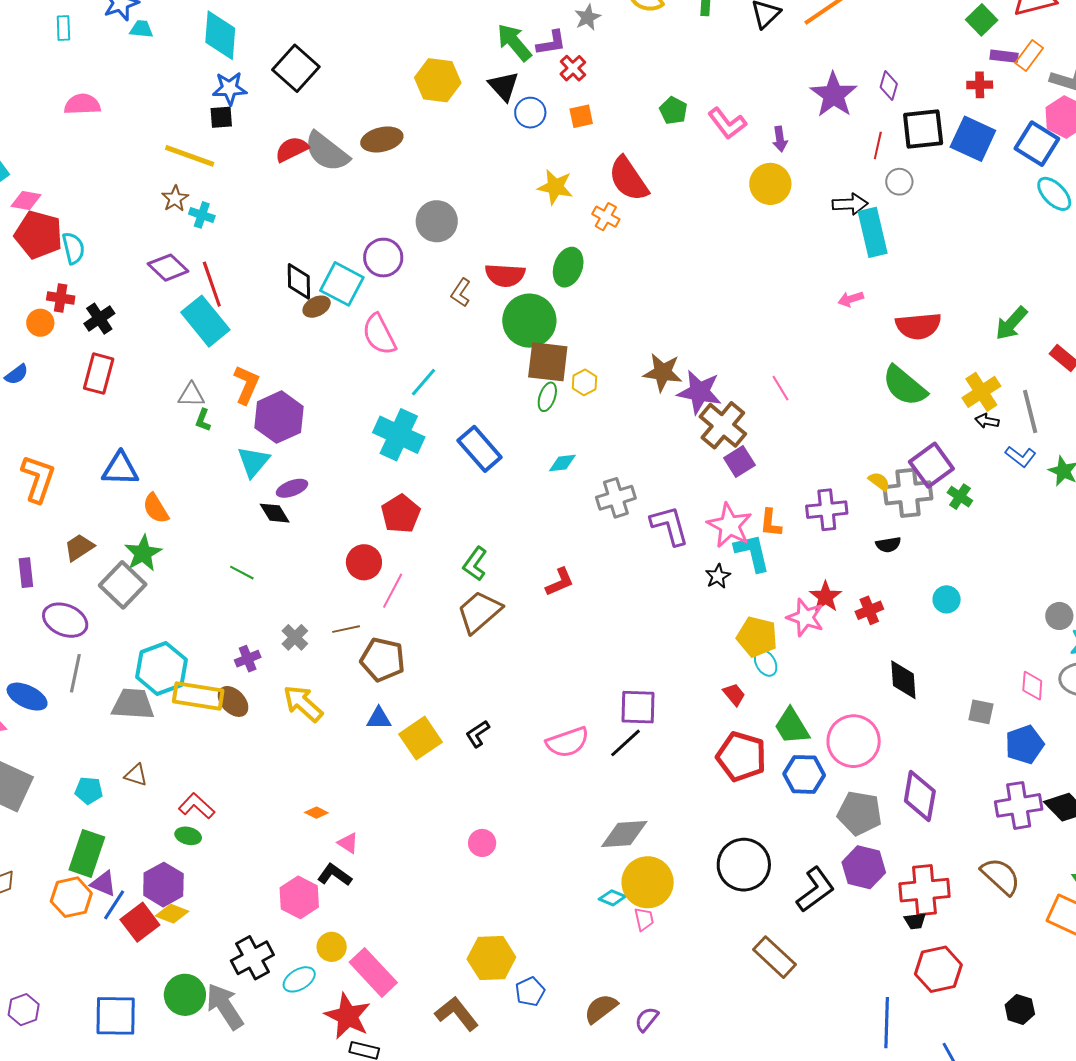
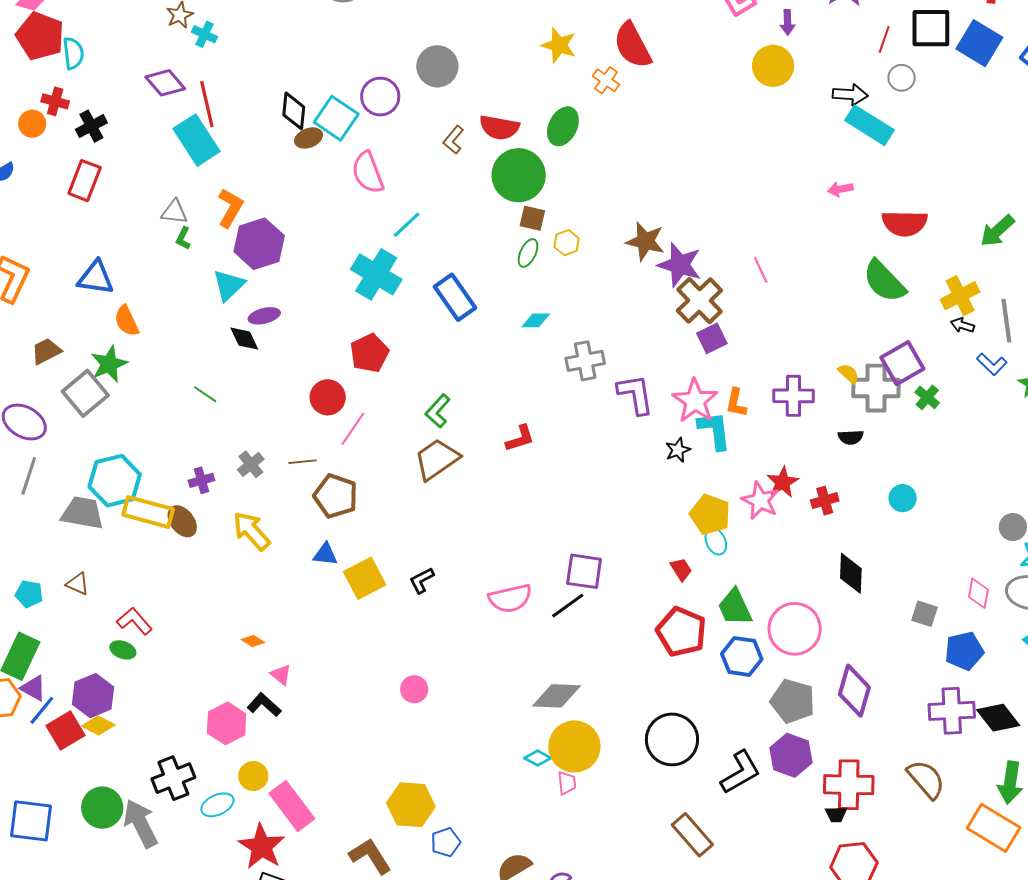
cyan rectangle: (873, 232) -> (869, 125), turned -51
brown square: (548, 362) -> (532, 218), size x0.6

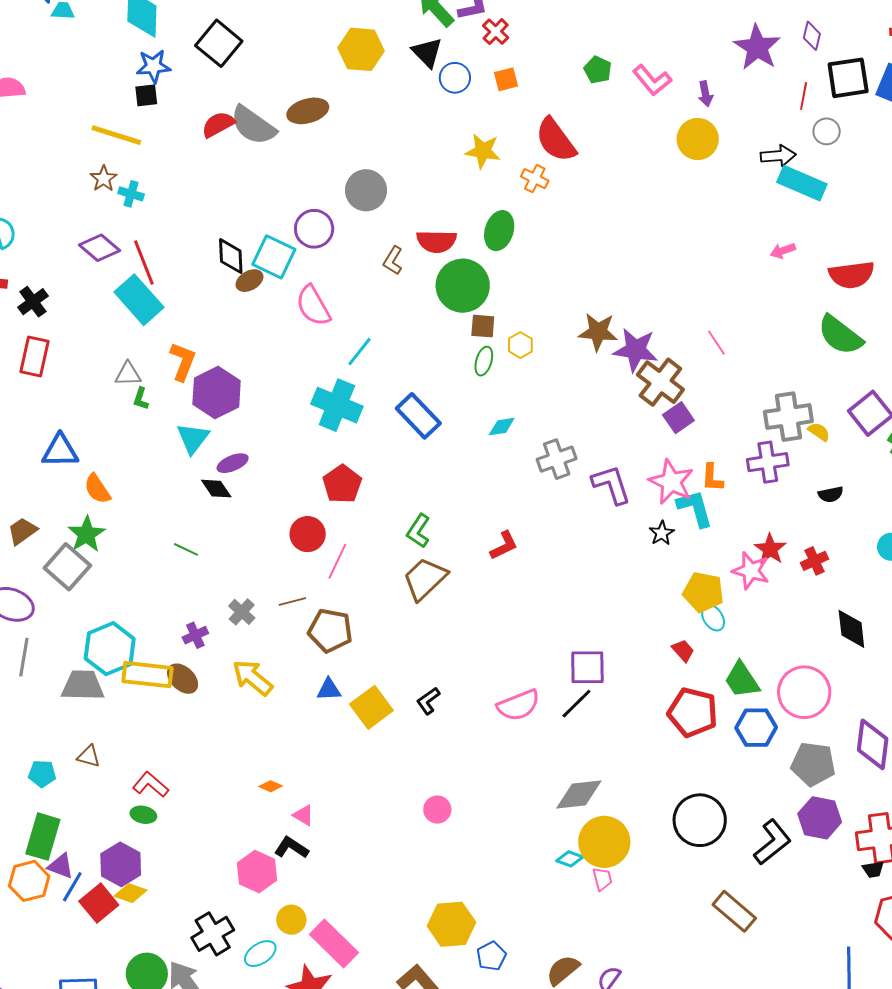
gray cross: (876, 388) -> (788, 417), moved

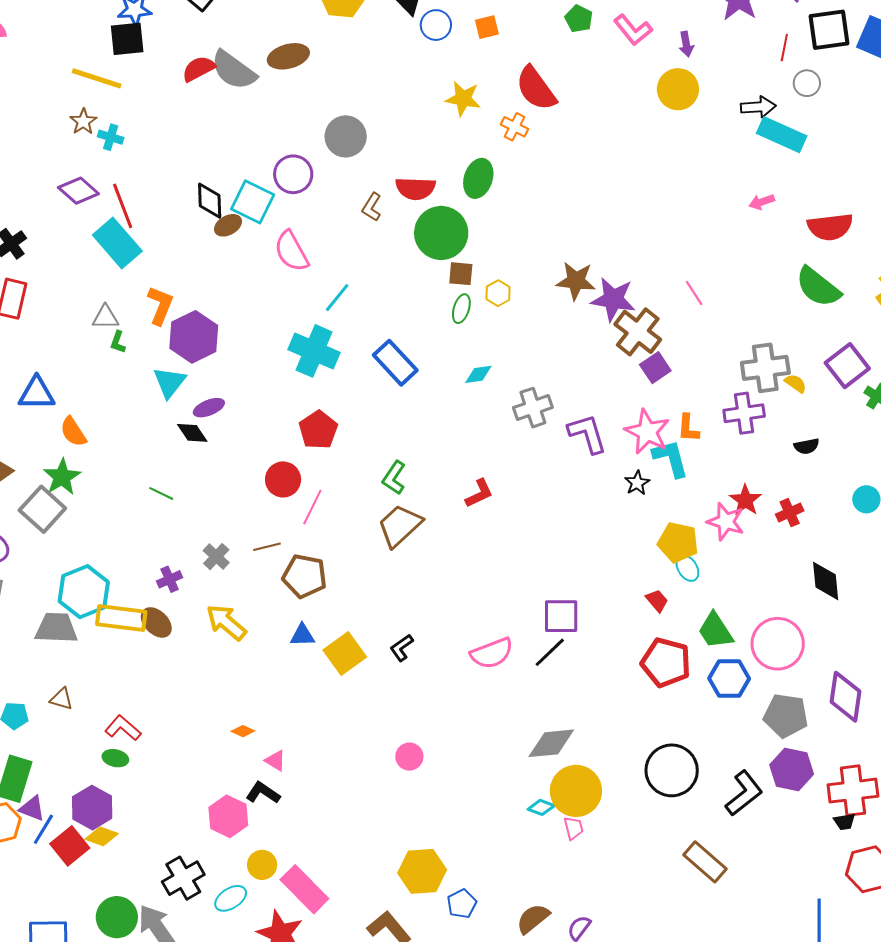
black square: (146, 95) -> (127, 39), size x1.5

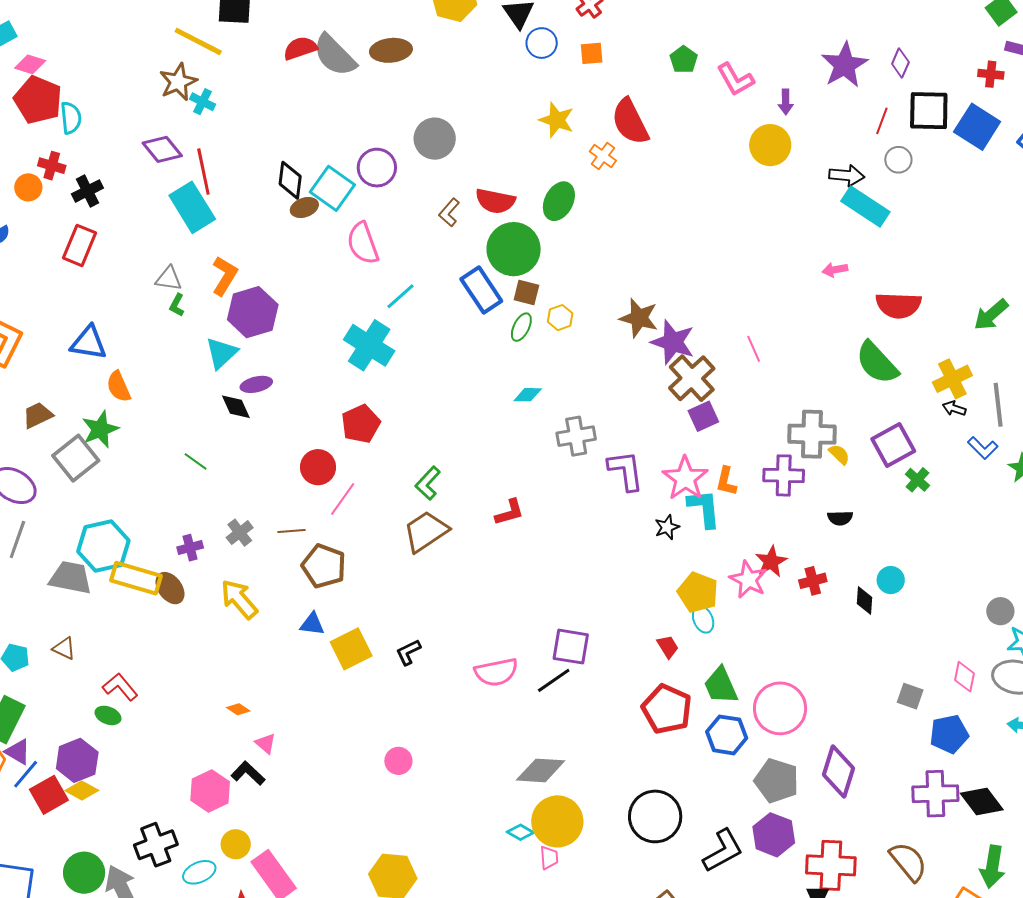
brown star: (83, 122) -> (178, 82), size x1.4
blue rectangle: (395, 363) -> (481, 290), moved
black diamond: (826, 581) -> (864, 600), moved, size x0.7

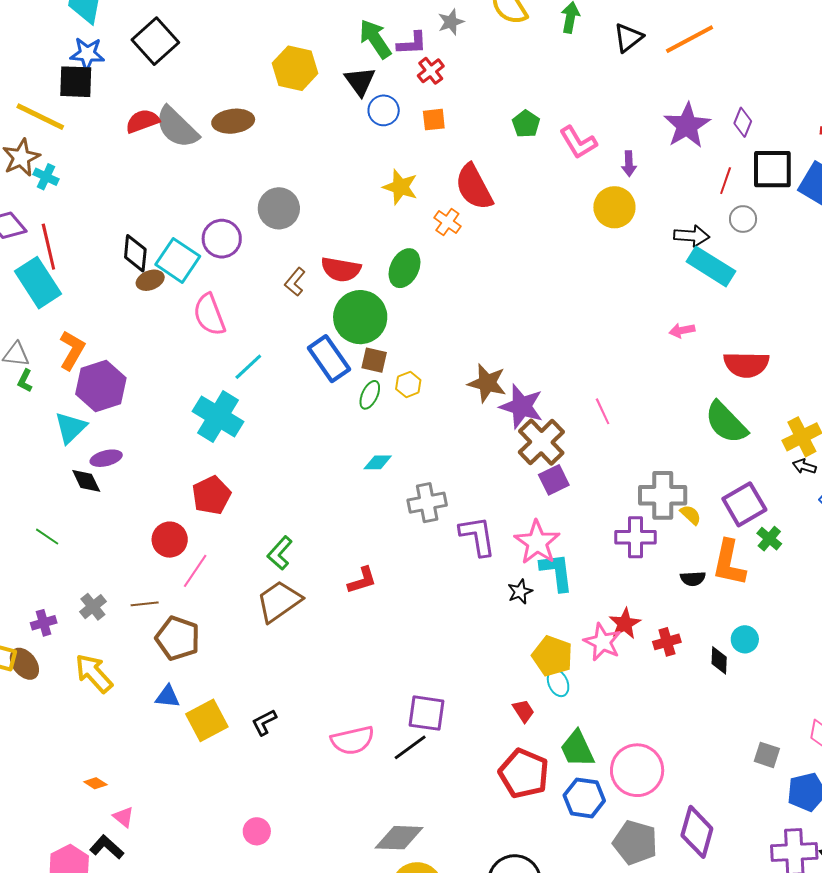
orange L-shape: (726, 481) -> (729, 563), moved, size x1.6

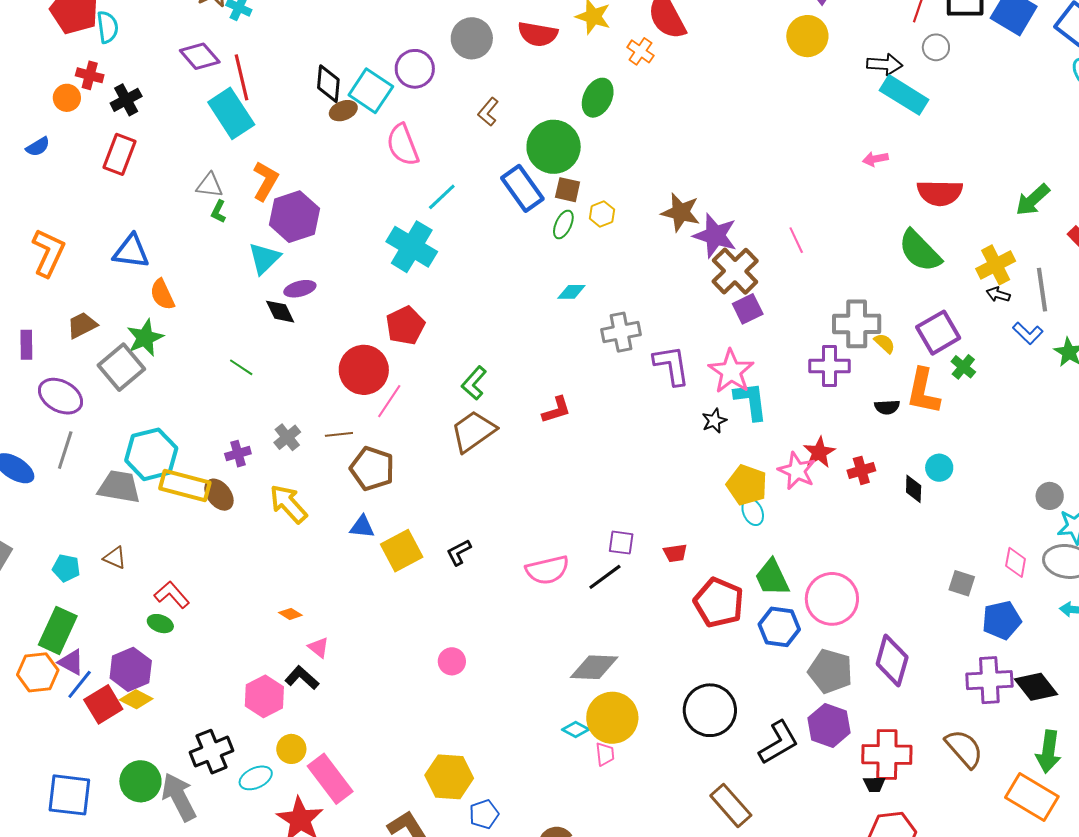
red semicircle: (341, 269) -> (538, 34), moved
red circle: (170, 540) -> (364, 370), size x1.4
red trapezoid: (523, 711) -> (675, 553), moved, turned 115
purple square: (426, 713) -> (621, 543), size x0.7

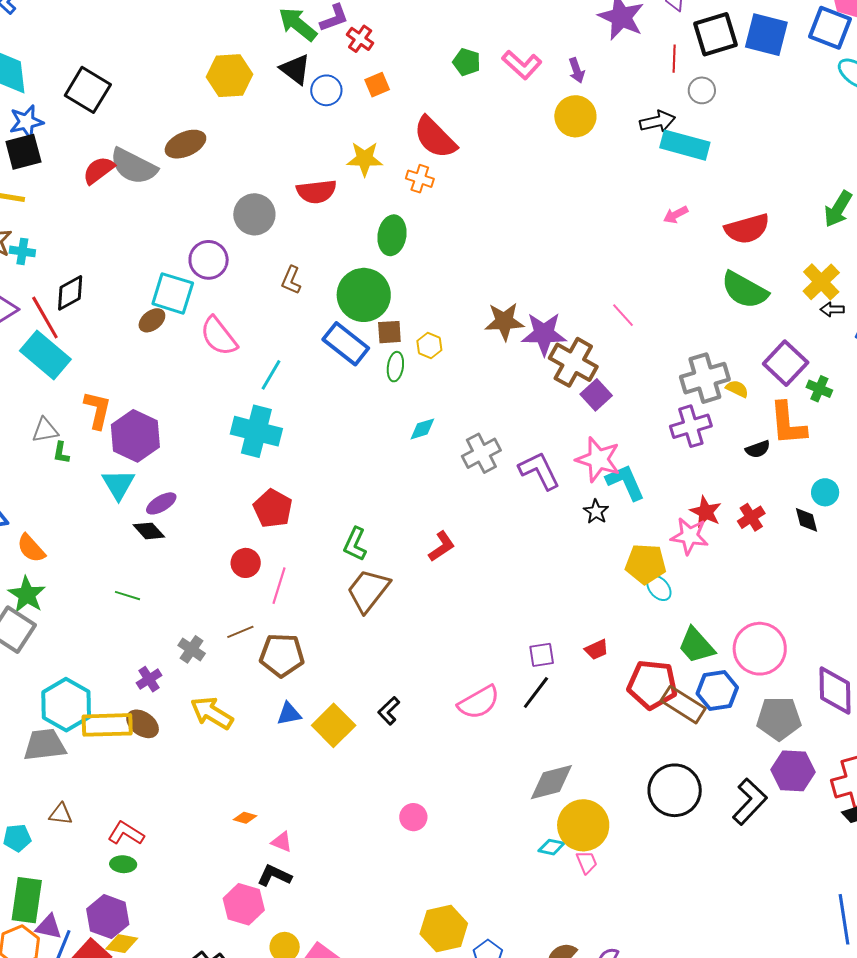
black diamond: (328, 84) -> (70, 293), moved, turned 72
red circle: (364, 370) -> (246, 563), size x0.6
brown rectangle: (731, 805) -> (683, 705), moved

